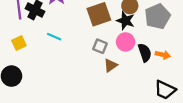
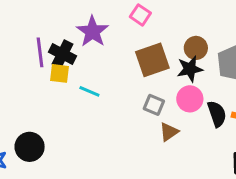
black star: (126, 21) -> (190, 69), turned -30
yellow square: (19, 43) -> (59, 73), moved, turned 32

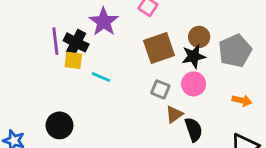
black semicircle: (217, 114) -> (194, 130), moved
black circle: (30, 147) -> (59, 125), moved

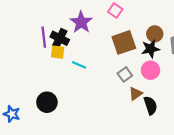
gray square: (160, 89) -> (125, 74), turned 32

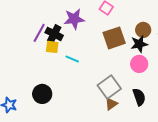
purple star: (81, 22) -> (74, 19), turned 30
purple line: (44, 37) -> (39, 33), turned 36
gray square: (125, 74) -> (109, 87), moved, size x1.6
brown triangle: (136, 94) -> (111, 104), moved

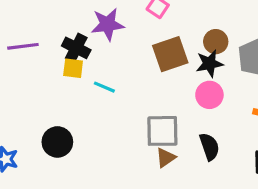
purple line: (39, 33) -> (23, 46), moved, turned 54
gray square: (109, 87) -> (162, 131), turned 35

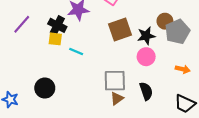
brown circle: (216, 42) -> (165, 21), moved
purple line: (23, 46) -> (22, 24), turned -42

